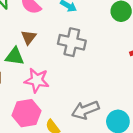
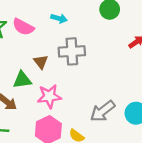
brown triangle: (29, 37) -> (41, 62), moved

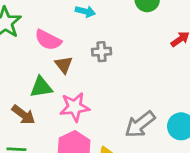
pink semicircle: (23, 27) -> (48, 40), moved
gray cross: (72, 51) -> (102, 52), size x0.6

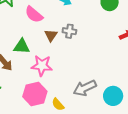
brown triangle: (64, 65) -> (51, 35), moved

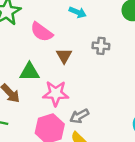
gray cross: (69, 31) -> (101, 46), moved
gray arrow: (85, 88) -> (79, 116), moved, size x0.7

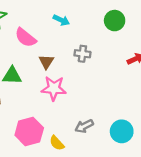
pink star: (56, 93) -> (54, 88), moved
gray arrow: (79, 116) -> (84, 126), moved

